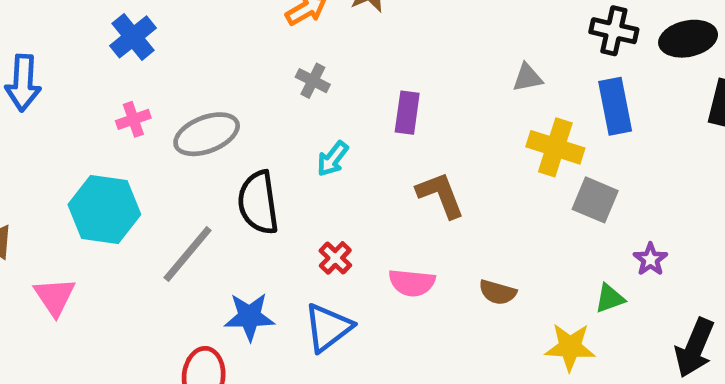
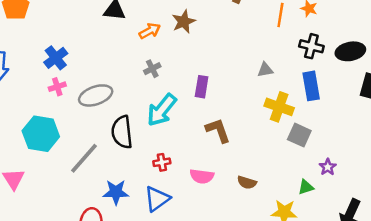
blue cross: (133, 37) -> (56, 58), moved
gray cross: (313, 81) -> (152, 69), turned 35
cyan arrow: (333, 159) -> (162, 110), size x1.8
red cross: (335, 258) -> (162, 162), turned 35

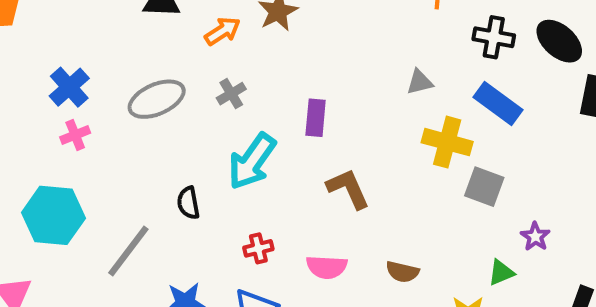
black ellipse: (350, 51) -> (559, 41), turned 56
blue rectangle: (311, 86) -> (498, 103), turned -40
gray ellipse: (96, 95) -> (157, 99), moved
black semicircle: (122, 132) -> (188, 203), size x0.6

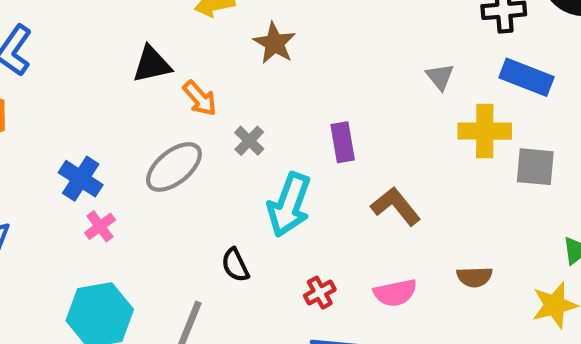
orange arrow: (223, 31) -> (200, 98), moved, turned 96
gray triangle: (420, 82) -> (440, 77), turned -40

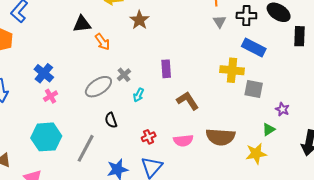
gray triangle: (440, 77) -> (219, 22), moved
gray cross: (249, 141) -> (124, 75), moved
gray ellipse: (174, 167) -> (98, 87), moved
cyan arrow: (289, 205) -> (139, 95), size x0.5
brown semicircle: (474, 277) -> (220, 137), size x1.8

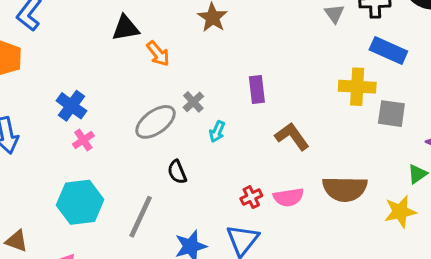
red cross: (149, 137) -> (251, 197), moved

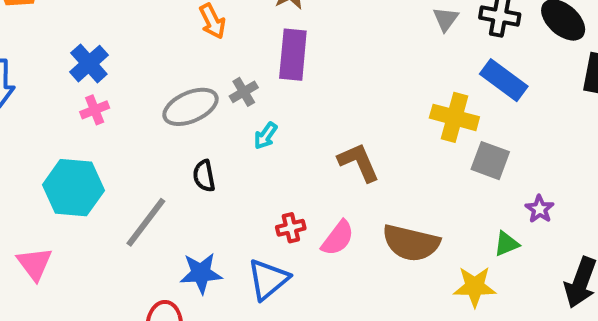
purple rectangle: (257, 90) -> (293, 55), moved, size x1.4
pink semicircle: (288, 197) -> (338, 238), turned -56

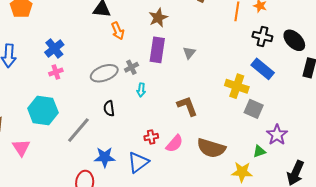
gray triangle: (446, 19) -> (189, 53), moved
cyan arrow: (266, 136) -> (141, 90), turned -32
purple star: (540, 209) -> (277, 135), size x1.5

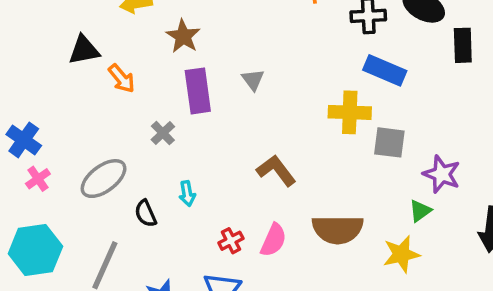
gray ellipse: (104, 73) -> (104, 179), moved
cyan arrow: (141, 90) -> (187, 194), moved

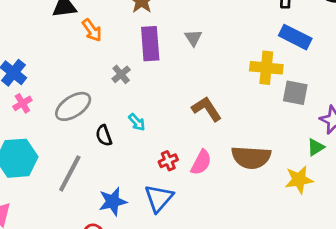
cyan arrow: (187, 194) -> (137, 122), turned -36

